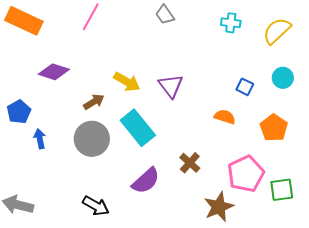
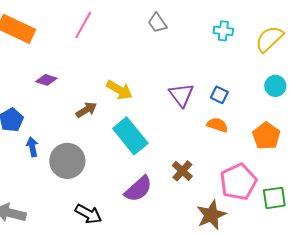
purple diamond: (54, 72) -> (46, 80), size x0.7
purple triangle: (171, 86) -> (181, 95), moved
blue square: (245, 87) -> (219, 95), moved
gray circle: (92, 139) -> (67, 161), moved

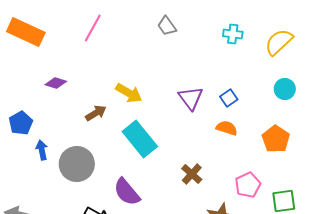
blue square: (219, 95) -> (229, 98), turned 30
pink pentagon: (238, 182) -> (248, 185), size x0.7
purple semicircle: (138, 189) -> (127, 192), moved, turned 92

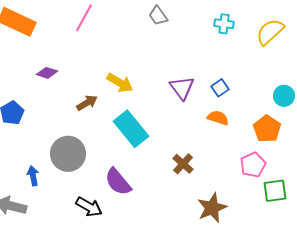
cyan circle: (285, 89) -> (284, 96), moved
blue arrow: (42, 150) -> (33, 176), moved
pink pentagon: (248, 185) -> (253, 165), moved

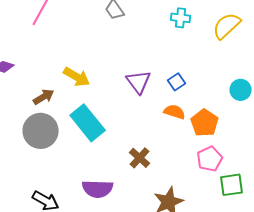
orange pentagon: (267, 129) -> (205, 123), moved
gray circle: (68, 154) -> (41, 131), moved
purple semicircle: (118, 182) -> (98, 189), moved, turned -48

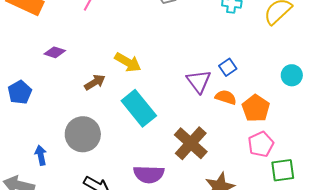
purple triangle: (139, 82) -> (199, 81), moved
gray circle: (41, 131) -> (83, 134), moved
brown cross: (140, 158) -> (191, 143), size x1.6

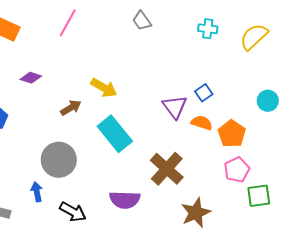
blue arrow: (41, 155) -> (37, 192), moved

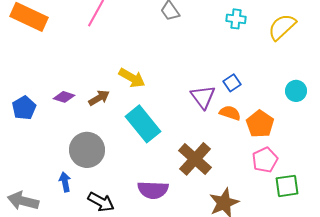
purple diamond: (31, 78) -> (64, 97), moved

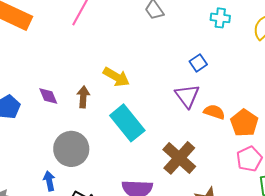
blue square: (232, 83) -> (198, 63), moved
purple diamond: (64, 97) -> (48, 96), turned 50
brown arrow: (99, 98) -> (83, 97), turned -55

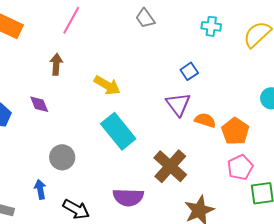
brown arrow: (83, 97) -> (56, 64), moved
gray circle: (71, 149) -> (62, 157), size x0.7

